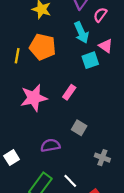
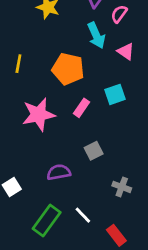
orange pentagon: (43, 47) -> (68, 69), moved
cyan square: (90, 60) -> (115, 94), moved
gray square: (79, 128) -> (94, 151), turned 32

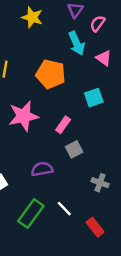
pink rectangle: (81, 108) -> (63, 125), moved

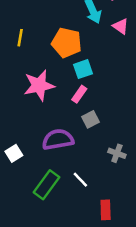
cyan square: (94, 98) -> (83, 69), moved
purple semicircle: (42, 169) -> (58, 139), size x1.4
red rectangle: (95, 227) -> (106, 210), moved, turned 36

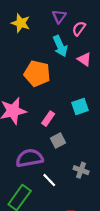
cyan square: (83, 69) -> (80, 106), moved
white line: (80, 180) -> (49, 180), moved

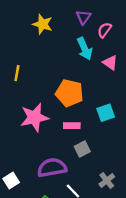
orange pentagon: (37, 74) -> (69, 93), moved
pink rectangle: (48, 119) -> (72, 126), turned 56
gray cross: (81, 170) -> (107, 180), turned 32

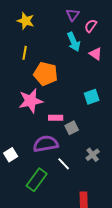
yellow star: (43, 24) -> (26, 21), moved
yellow line: (17, 73) -> (25, 53), moved
orange pentagon: (69, 93) -> (46, 74), moved
pink rectangle: (72, 126) -> (56, 118), moved

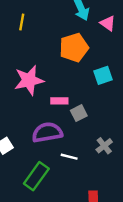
orange pentagon: (46, 74) -> (74, 48), moved, turned -30
white line: (64, 164) -> (69, 157), turned -32

